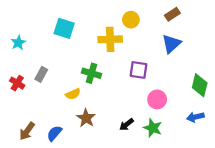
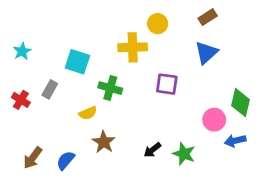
cyan square: (64, 28) -> (77, 62), moved
pink circle: (157, 99) -> (214, 120), moved

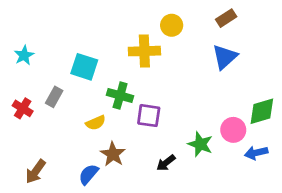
purple square: (167, 84) -> (149, 116), moved
green diamond: (240, 103) -> (262, 111), turned 60
green star: (184, 154) -> (200, 144), moved
blue semicircle: (66, 160) -> (89, 174), moved

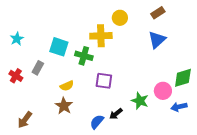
green cross: (120, 95) -> (84, 56), moved
brown star: (113, 154) -> (64, 106), moved
blue semicircle: (89, 174) -> (97, 122), moved

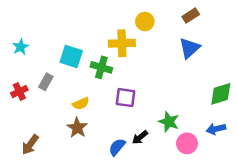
red cross: (16, 76) -> (19, 92), turned 32
pink circle: (163, 91) -> (187, 143), moved

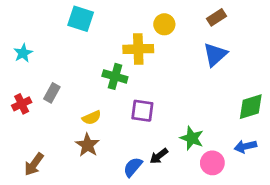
cyan square: (71, 57) -> (81, 19), moved

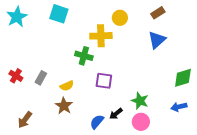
cyan star: (23, 53) -> (17, 17), moved, size x1.5
gray rectangle: (52, 93) -> (41, 78), moved
red cross: (22, 104) -> (16, 76), turned -32
pink circle: (212, 163) -> (141, 122), moved

